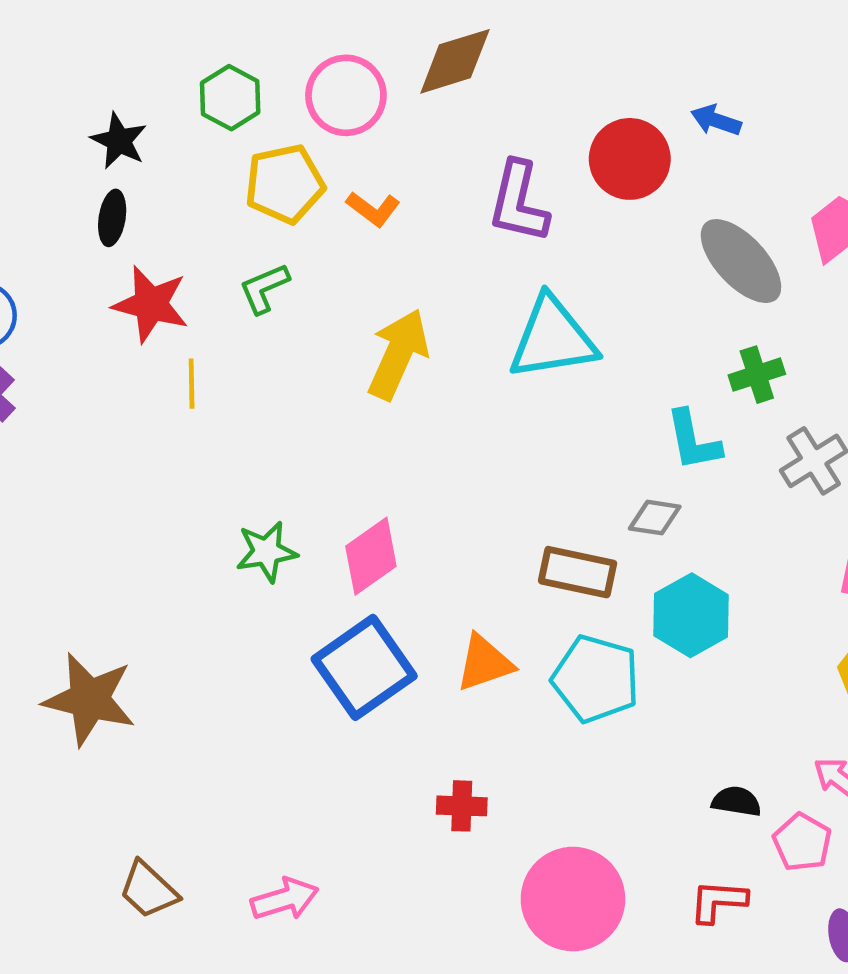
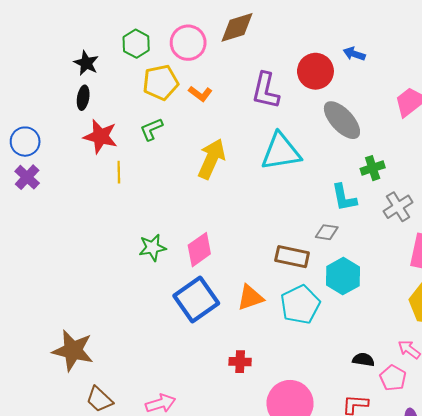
gray ellipse: (741, 261) -> (342, 120), moved
cyan pentagon: (596, 679) -> (300, 305), turned 30
brown star: (89, 699) -> (73, 350), moved

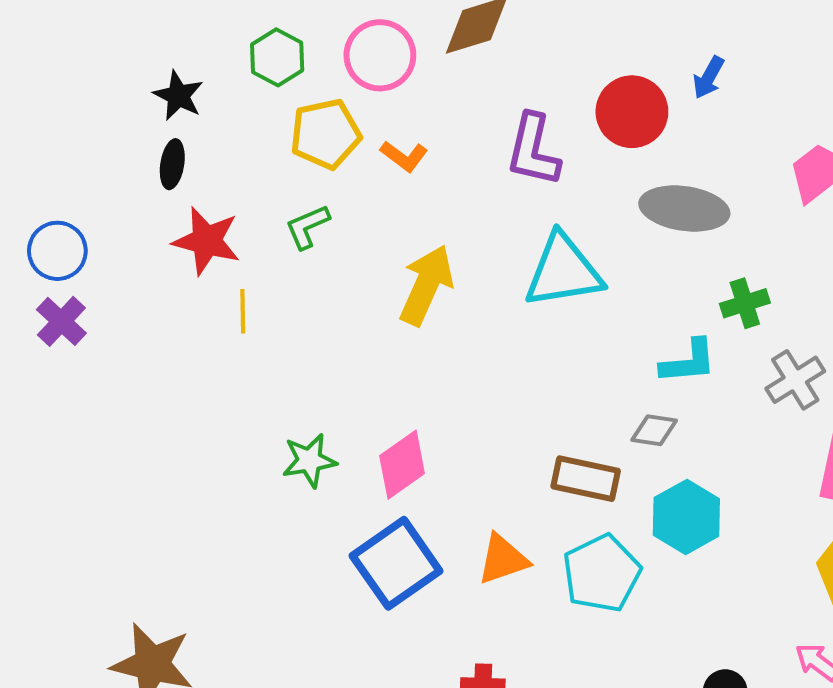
blue arrow: (354, 54) -> (709, 77), turned -80
gray ellipse: (342, 120) -> (684, 209), turned -39
cyan L-shape: (344, 198) -> (688, 362), turned -84

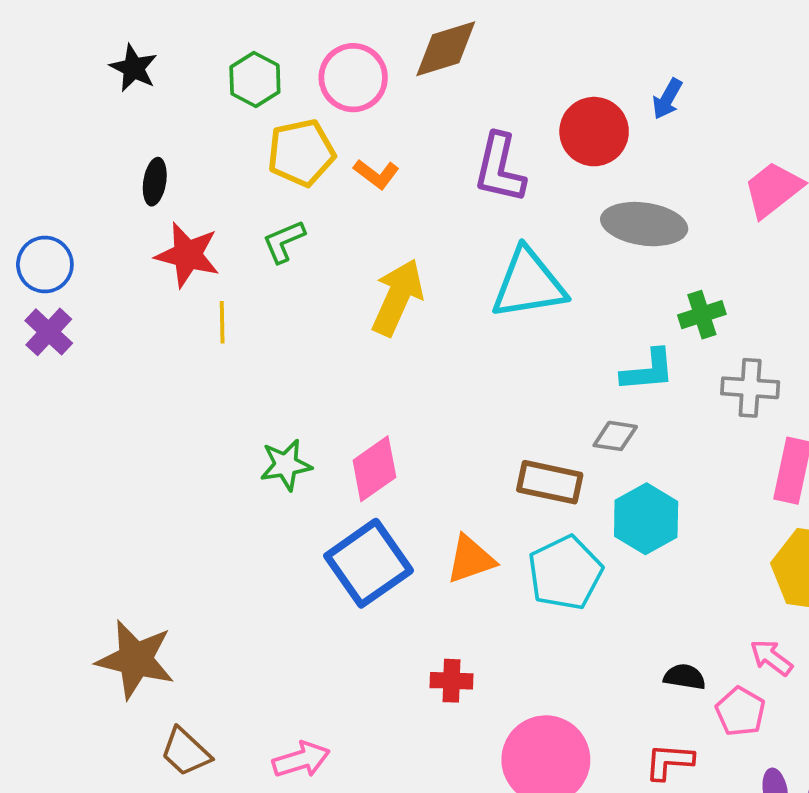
black star: (178, 96) -> (134, 68), moved
gray cross: (795, 380) -> (750, 388), turned 36

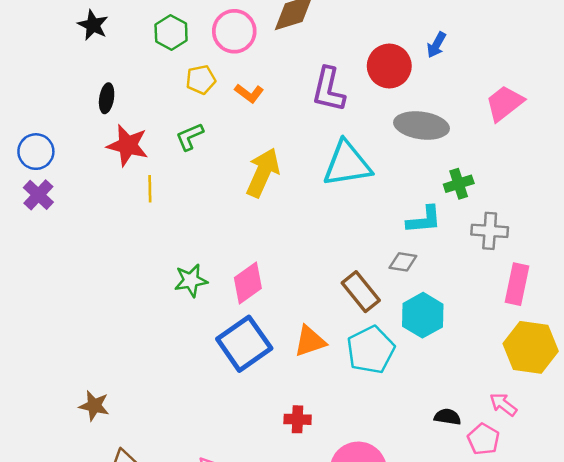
yellow pentagon: (301, 153) -> (201, 80), size x0.7
brown rectangle: (550, 482) -> (361, 292), turned 39
brown star: (135, 659) -> (94, 406), size x0.6

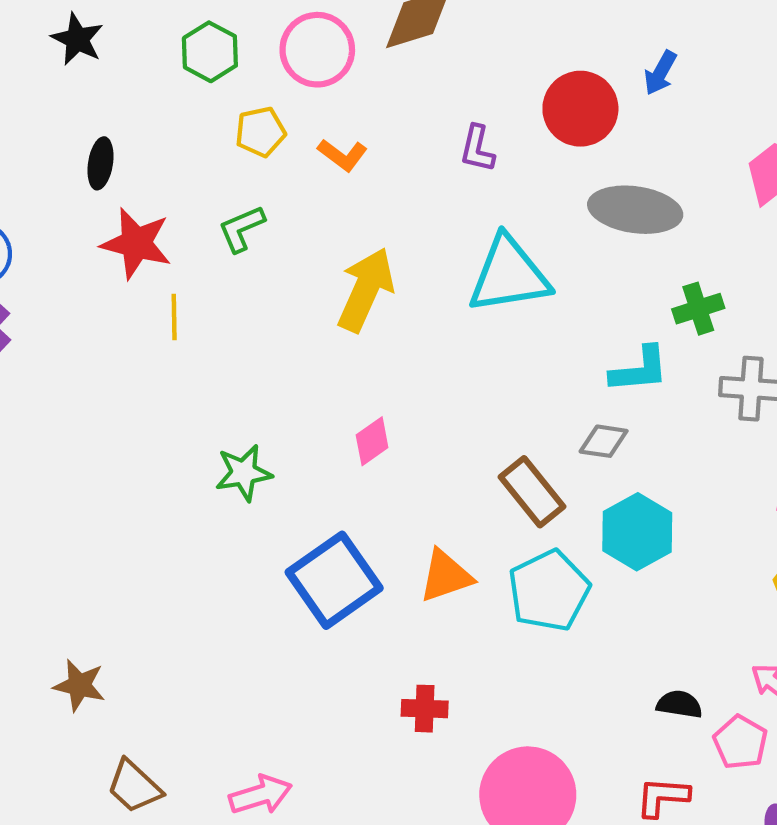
purple L-shape: (329, 90) -> (477, 149), size x0.6
pink diamond: (248, 283) -> (372, 441), moved, size x0.7

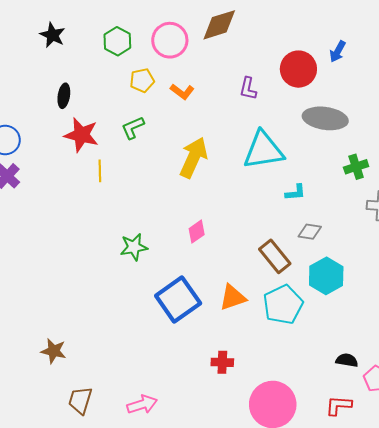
cyan L-shape: (639, 370) -> (295, 192), moved, size x0.7
brown trapezoid: (134, 786) -> (80, 400), turned 64

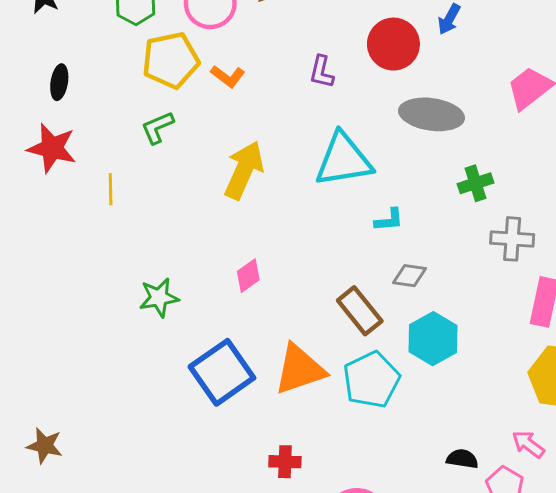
yellow pentagon: (142, 80) -> (171, 60), size x1.6
red star: (81, 135) -> (52, 148), moved
orange triangle: (233, 297) -> (300, 369), size x1.4

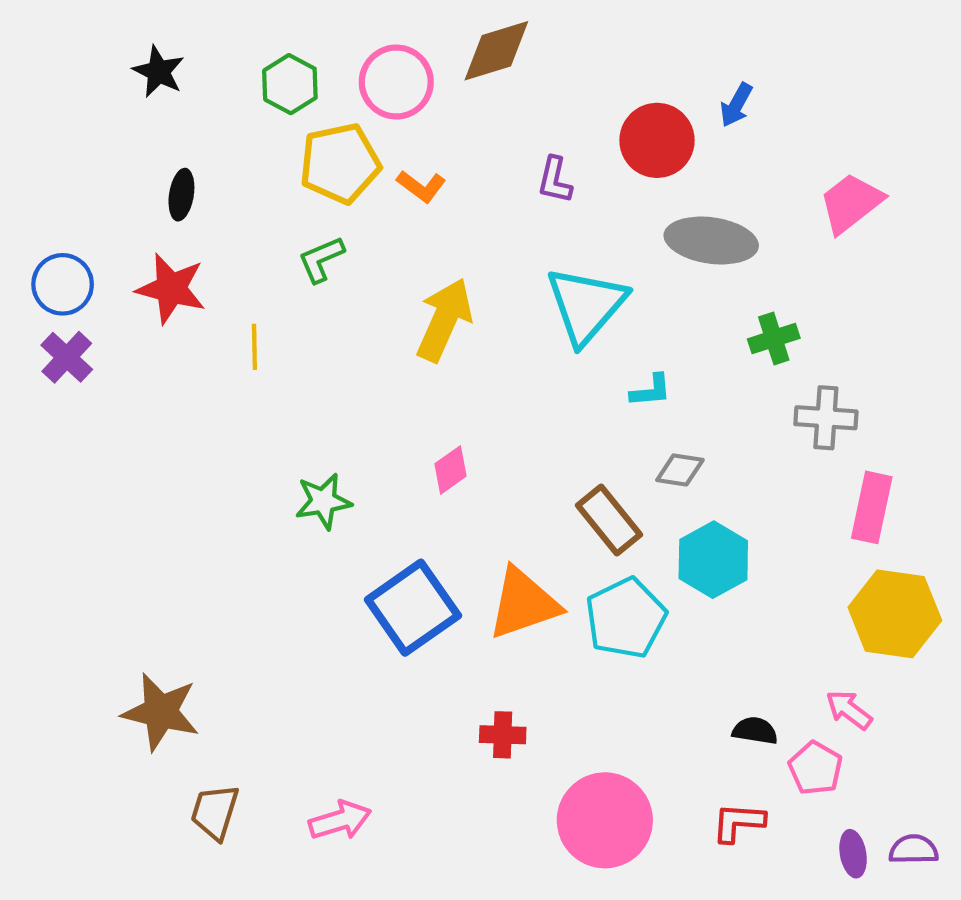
cyan triangle: (344, 160) -> (586, 305), turned -40
brown star: (45, 446) -> (161, 712), size x1.5

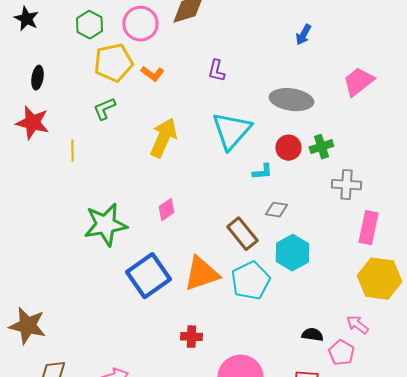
red circle: (657, 140) -> (288, 148), moved, size x0.7
green star: (323, 501) -> (105, 225), size x1.6

